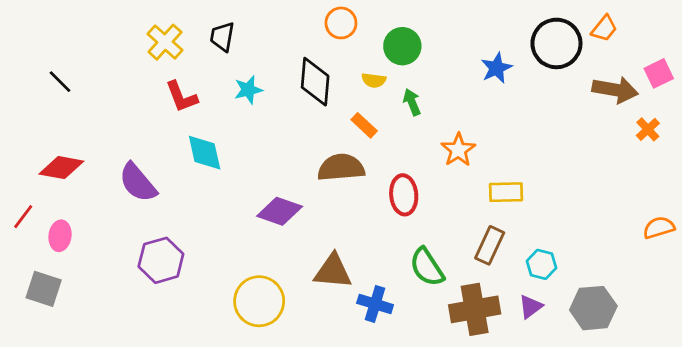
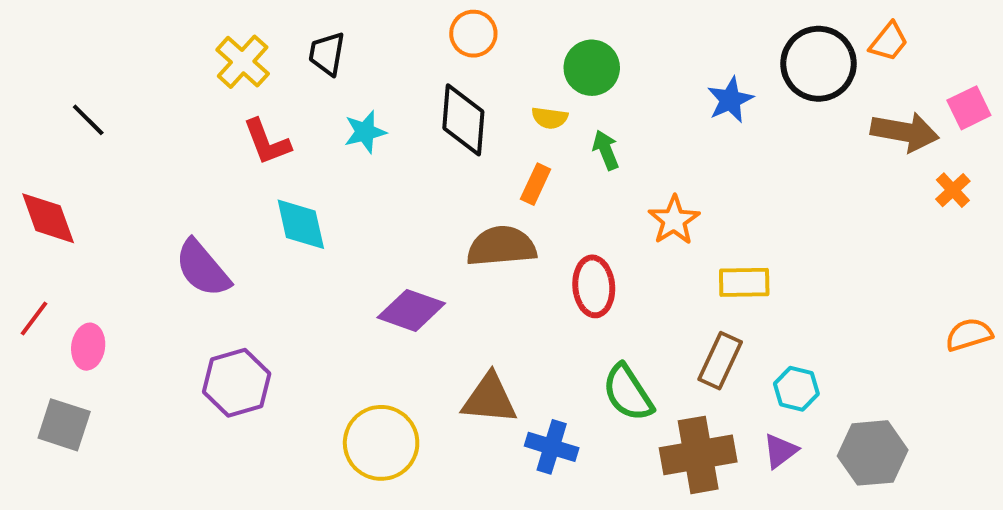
orange circle: (341, 23) -> (473, 34), moved
orange rectangle: (364, 125) -> (536, 184), turned 72
red diamond: (61, 168) -> (48, 218), moved, turned 60

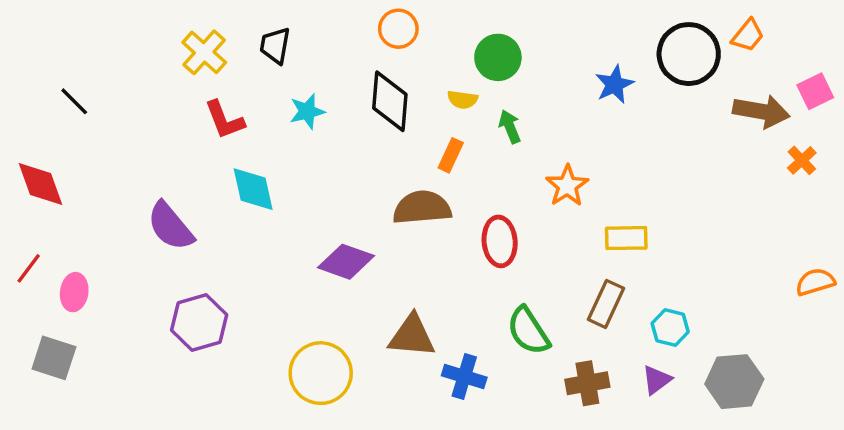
brown cross: (698, 455) -> (587, 383), size x0.7

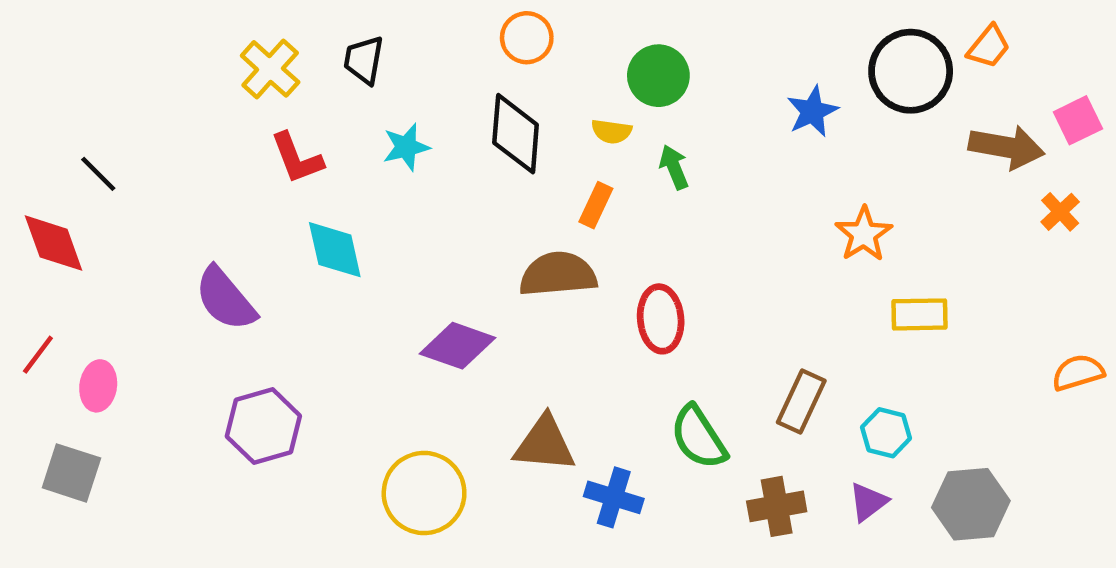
black line: (74, 101) -> (98, 174), moved
orange star: (567, 186) -> (864, 234), moved
yellow rectangle: (626, 238) -> (920, 314), moved

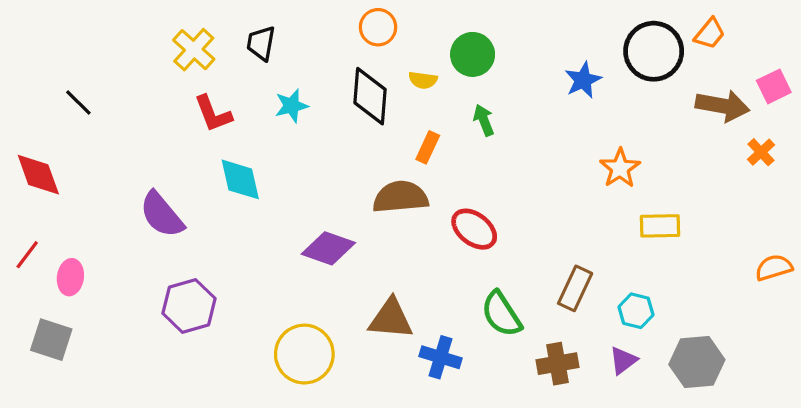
yellow semicircle: (612, 131) -> (423, 80), moved
black line: (98, 174) -> (78, 103), moved
red ellipse: (661, 319) -> (474, 229), turned -48

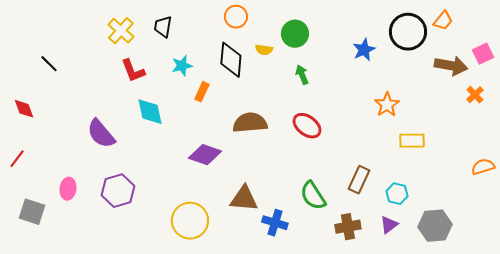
orange rectangle: (428, 147) -> (202, 92), moved
red diamond: (38, 175) -> (24, 109), size x0.7
red ellipse: (474, 229) -> (307, 126), moved
pink ellipse: (70, 277) -> (68, 189), moved

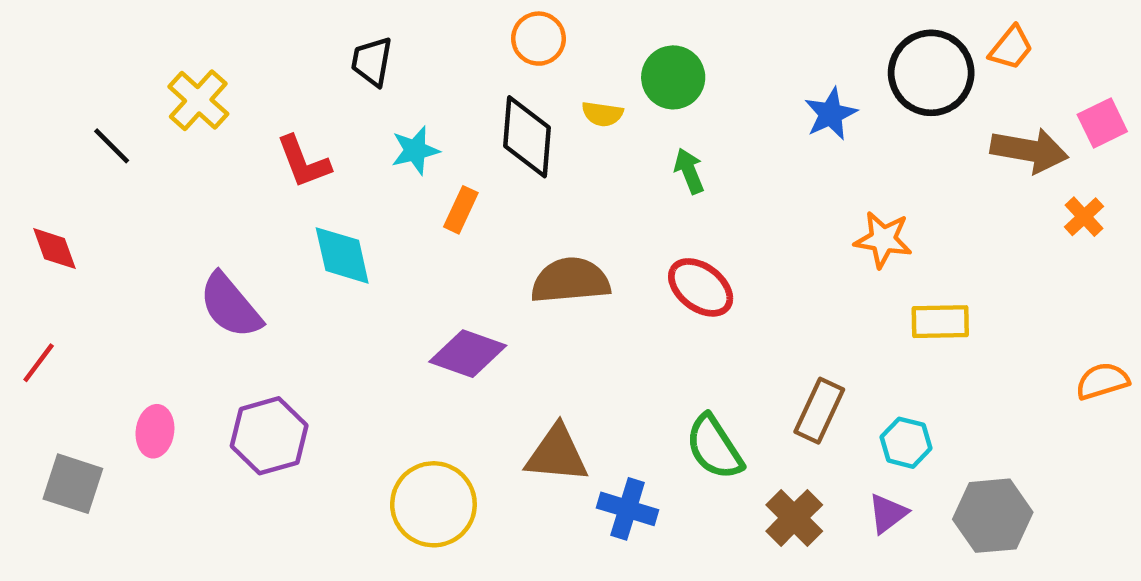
yellow cross: (121, 31) -> (198, 100), moved
orange star: (387, 105) -> (883, 239), turned -30
brown cross: (348, 227) -> (794, 518), turned -35

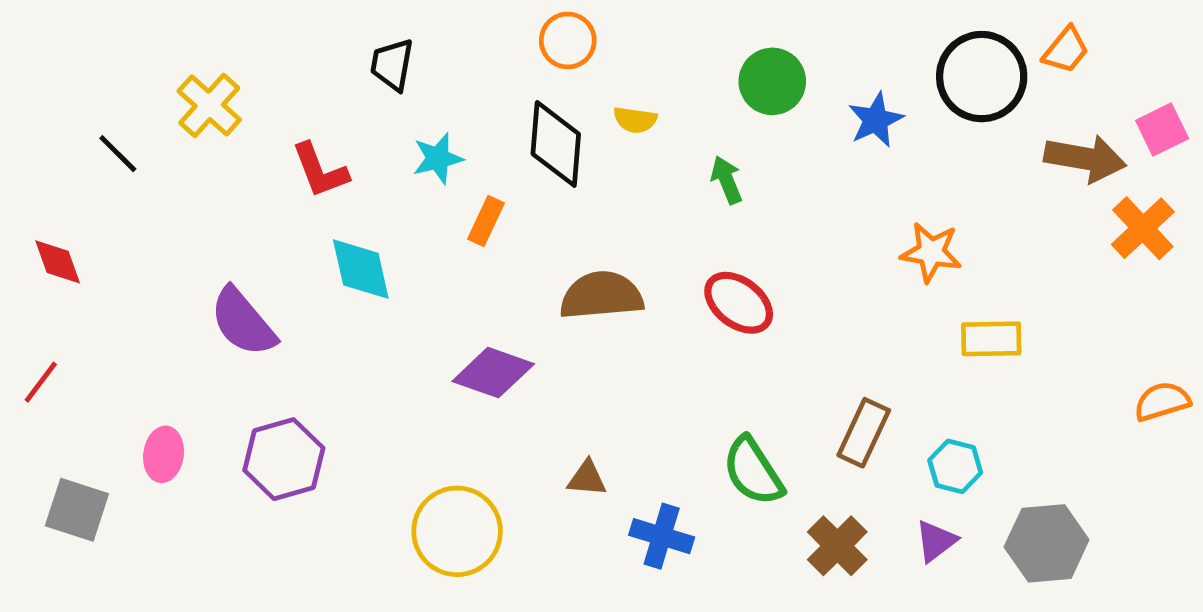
green circle: (673, 77) -> (772, 81), moved
orange cross: (1084, 217) -> (1143, 228), size x1.5
brown triangle: (557, 454) -> (587, 478), size x0.6

